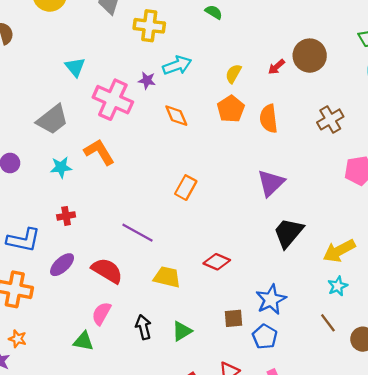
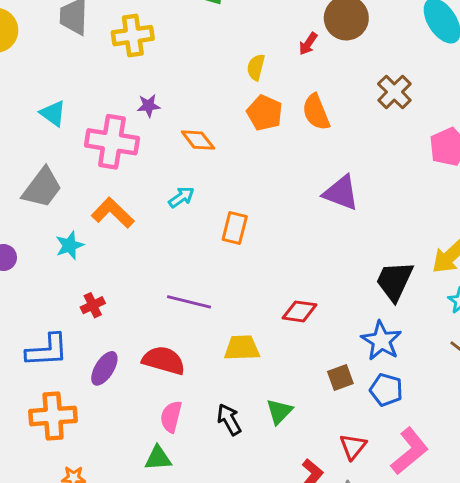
cyan arrow: (177, 65) -> (181, 197), moved, size x0.7
purple triangle: (271, 183) -> (341, 193), turned -40
black trapezoid: (288, 233) -> (394, 281), moved

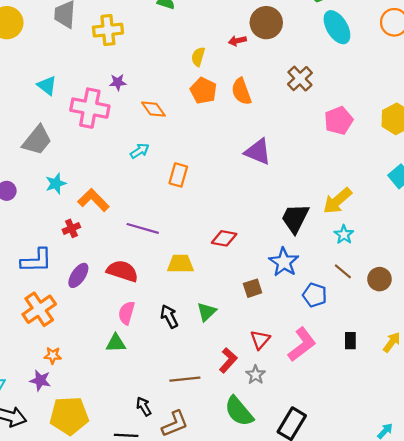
red arrow: (308, 44) -> (237, 41), turned 42
orange L-shape: (113, 213) -> (93, 200), moved
blue pentagon: (386, 390) -> (315, 295), moved
orange cross: (53, 416) -> (39, 309), turned -32

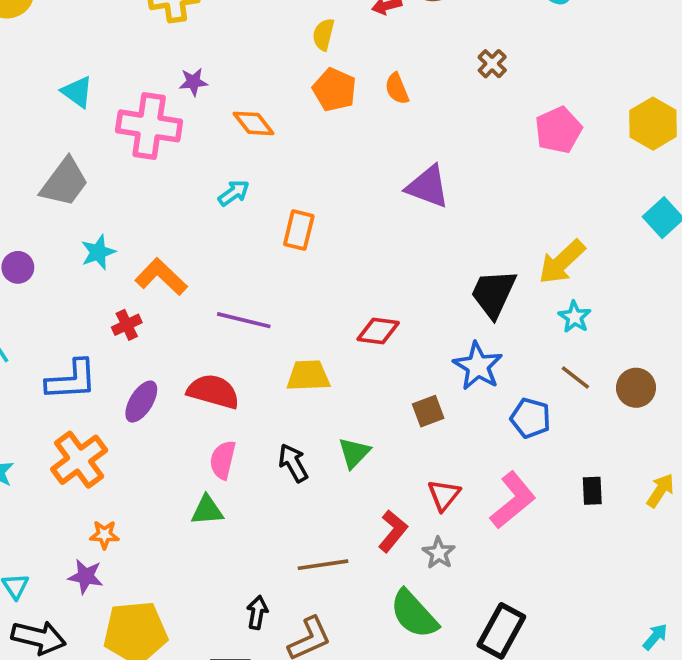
brown cross: (300, 79) -> (492, 64), size x0.7
orange semicircle: (241, 91) -> (397, 89), size x0.7
black arrow: (144, 406) -> (257, 612), turned 42

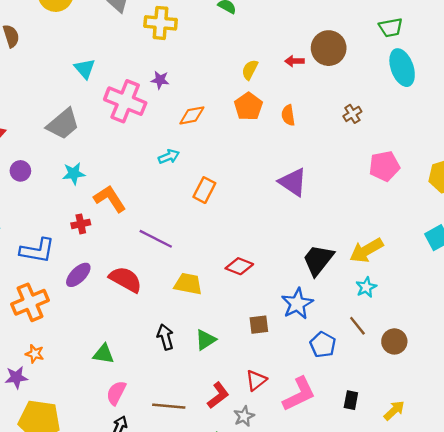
orange diamond: (254, 123) -> (192, 115), turned -76
pink semicircle: (223, 460) -> (116, 393), moved
purple star: (86, 576) -> (16, 377), turned -30

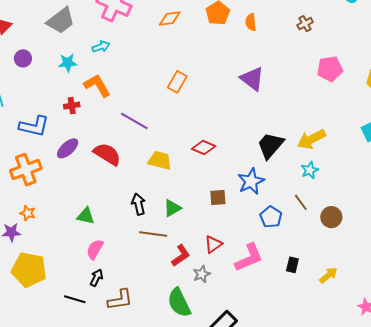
cyan arrow: (169, 157) -> (101, 47), moved
brown line: (169, 406) -> (153, 234), moved

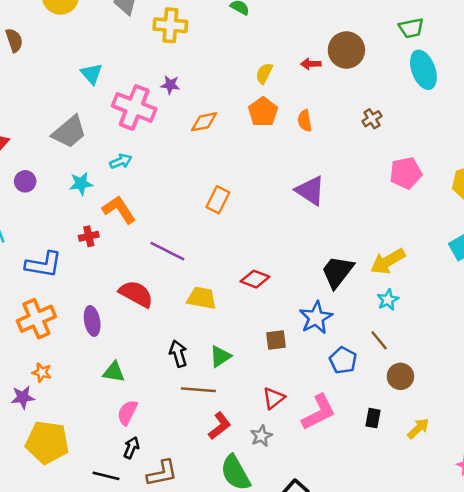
purple ellipse: (68, 148) -> (92, 321), moved, turned -55
brown circle: (331, 217) -> (400, 376), moved
red L-shape: (181, 256) -> (220, 426), moved

